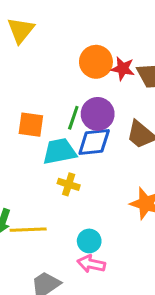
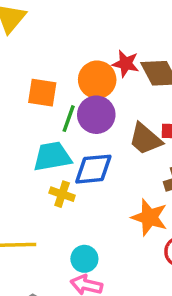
orange circle: (96, 62) -> (97, 80), moved
orange square: (31, 125) -> (42, 93), moved
blue diamond: (94, 142) -> (93, 169), moved

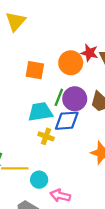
purple circle: (96, 115) -> (75, 99), moved
green line: (69, 119) -> (59, 97), moved
cyan circle: (84, 259) -> (39, 180), moved

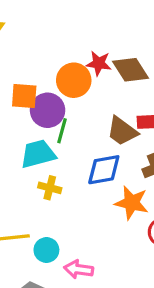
purple circle: (75, 99) -> (48, 110), moved
blue diamond: (67, 121) -> (104, 170), moved

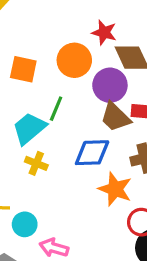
red star: (99, 63) -> (104, 33), moved
purple circle: (48, 110) -> (110, 85), moved
cyan trapezoid: (38, 154) -> (29, 128), turned -33

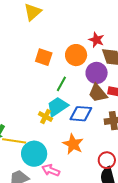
cyan trapezoid: (29, 128) -> (57, 107), moved
orange star: (115, 189) -> (73, 144), moved
cyan circle: (25, 224) -> (34, 154), size x1.6

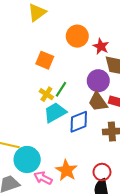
orange circle: (76, 55) -> (77, 36), moved
blue diamond: (81, 114) -> (79, 122), turned -30
yellow cross: (45, 117) -> (46, 94), moved
orange star: (73, 144) -> (66, 170), moved

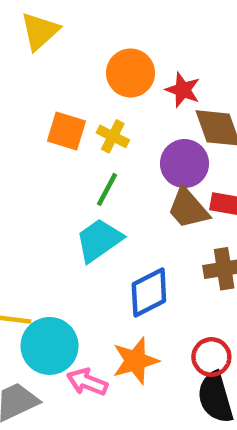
yellow cross: (46, 94) -> (113, 136), moved
blue diamond: (79, 122) -> (149, 293), moved
orange star: (66, 170) -> (135, 361), turned 30

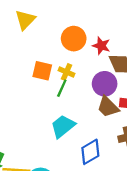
green line: (107, 189) -> (62, 88), moved

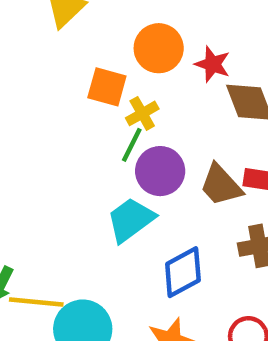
orange square: (42, 71) -> (107, 87), moved
yellow cross: (67, 72) -> (142, 113), turned 35
purple circle: (105, 84) -> (160, 171), moved

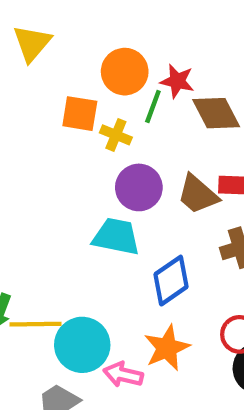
yellow cross: (142, 113) -> (116, 135), turned -32
green line: (132, 145) -> (153, 106), moved
cyan trapezoid: (131, 220) -> (116, 237), turned 54

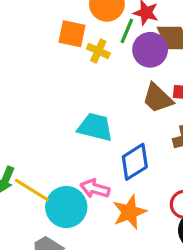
purple circle: (139, 187) -> (150, 50), moved
yellow line: (35, 324) -> (32, 190), turned 30
pink arrow: (123, 375) -> (95, 189), moved

